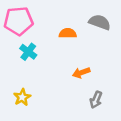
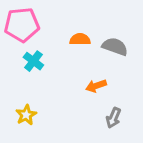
gray semicircle: (100, 22) -> (115, 47), moved

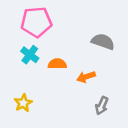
pink pentagon: (22, 25) -> (36, 22), moved
orange semicircle: (80, 39) -> (57, 64), moved

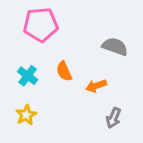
cyan cross: (30, 55) -> (28, 76), moved
orange semicircle: (57, 64) -> (64, 71), turned -114

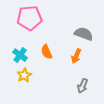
orange arrow: (96, 86) -> (76, 56), moved, turned -48
yellow star: (26, 115) -> (24, 75), moved

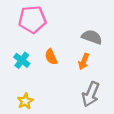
yellow star: (24, 75) -> (25, 101), moved
gray arrow: (83, 86) -> (91, 94), size x1.5

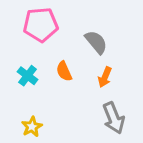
gray semicircle: (92, 37) -> (96, 42), moved, turned 30
gray arrow: (91, 94) -> (114, 118), turned -45

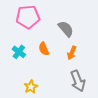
yellow star: (32, 127) -> (31, 87), moved

